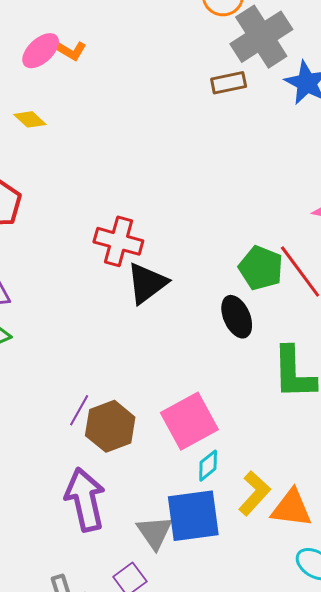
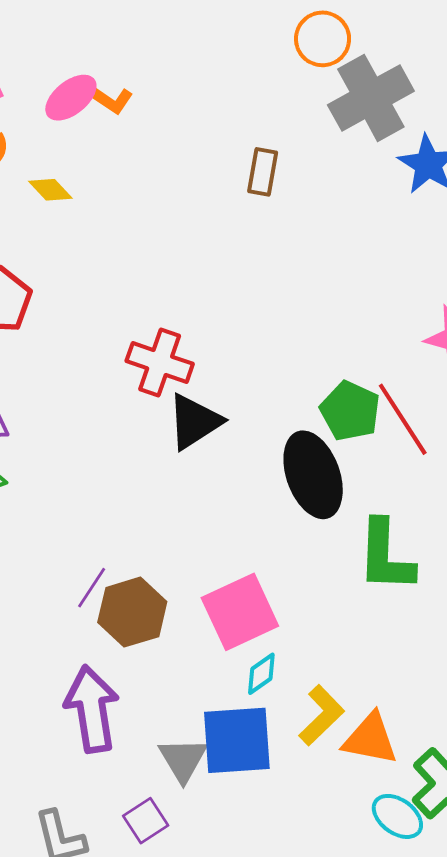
brown rectangle: (229, 83) -> (263, 172), moved, turned -72
black ellipse: (237, 317) -> (313, 475), size x1.5

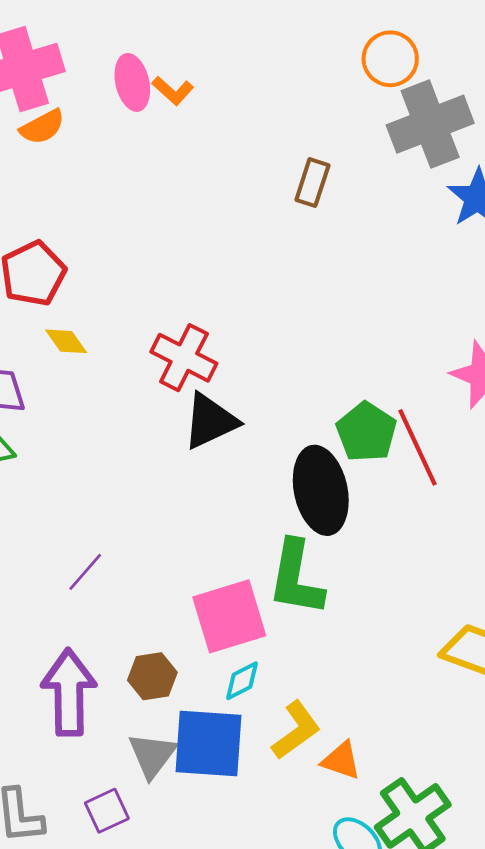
pink ellipse: (71, 98) -> (132, 82), turned -72
yellow diamond: (50, 190) -> (66, 341), moved
green L-shape: (386, 556) -> (296, 578), moved
brown hexagon: (132, 612) -> (152, 676), moved, size x0.7
orange triangle: (370, 739) -> (341, 760), size x0.7

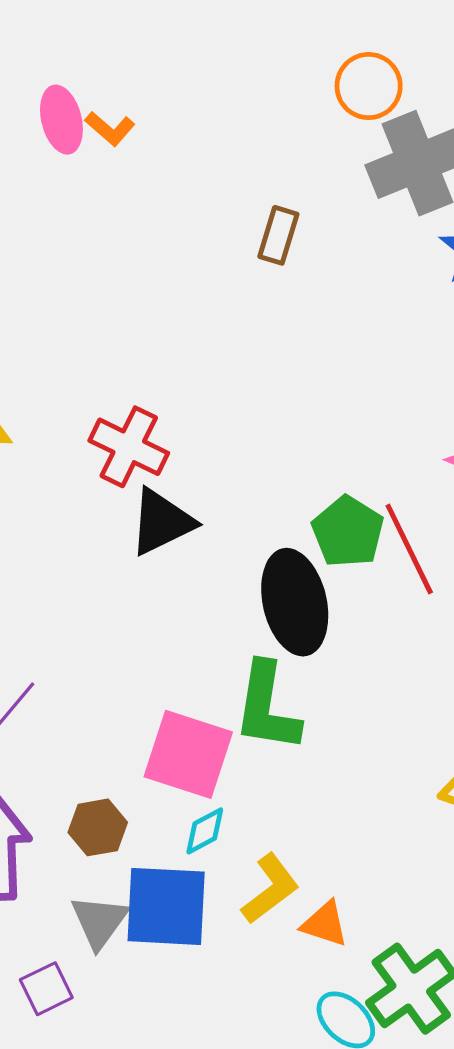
pink square: (229, 616) -> (188, 754), turned 36

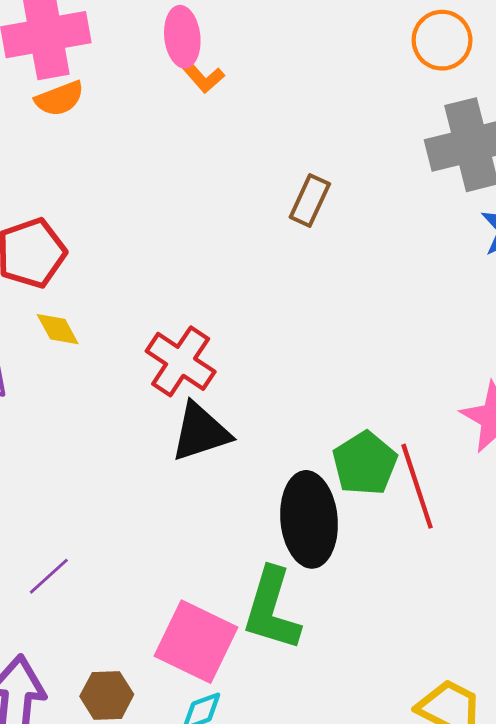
orange circle: (369, 86) -> (442, 40), moved
pink ellipse: (61, 120) -> (182, 37), moved
brown rectangle: (278, 235) -> (310, 201), moved

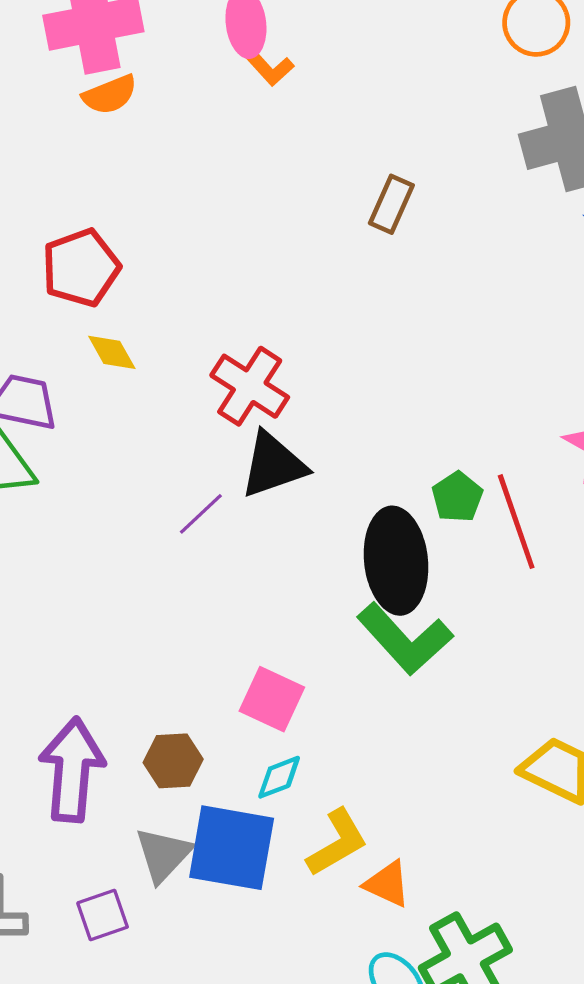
green pentagon: (365, 463) -> (457, 497), size x0.7
purple line: (49, 576) -> (201, 514), moved
green L-shape: (272, 609) -> (405, 639), moved, turned -58
pink square: (196, 642) -> (272, 699), size x0.7

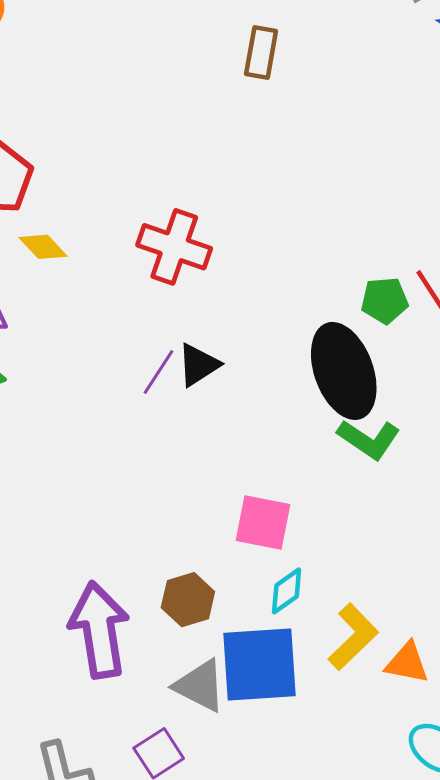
black triangle: (273, 465) -> (198, 365), moved, size x0.7
green pentagon: (457, 497) -> (385, 300), turned -30
green L-shape: (405, 639) -> (369, 439), size x0.7
gray triangle: (163, 855) -> (200, 686), turned -32

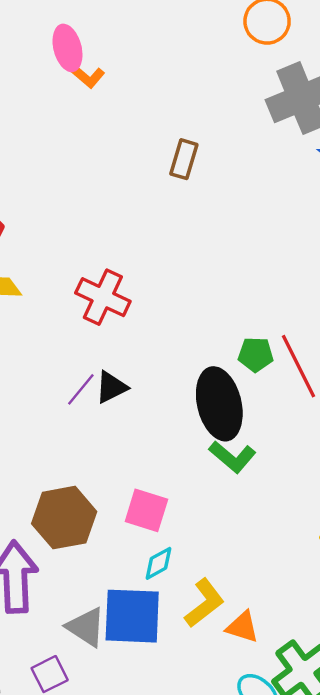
brown hexagon: (188, 600) -> (64, 518), moved, size x1.6

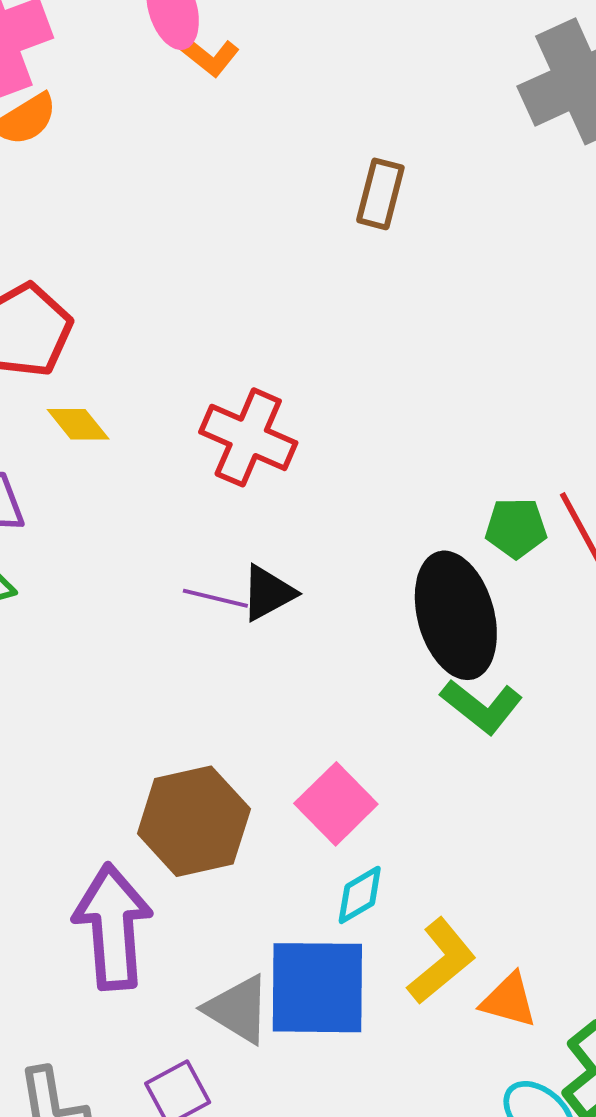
purple line: (81, 389) -> (215, 598), turned 66
pink square: (146, 510) -> (336, 804), turned 30

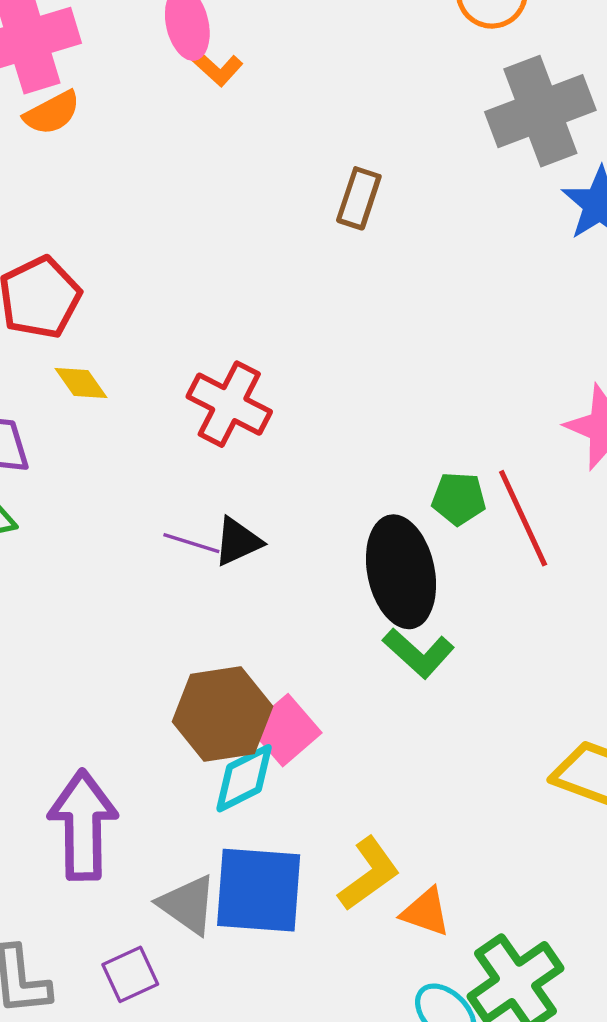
brown hexagon: (194, 821) -> (222, 714), moved
cyan diamond: (360, 895) -> (244, 778), moved, size x1.4

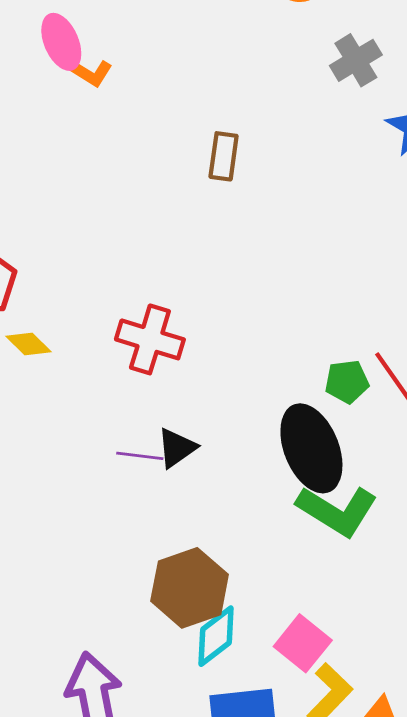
gray cross: (540, 111) -> (356, 60), size x0.6
green L-shape: (418, 653) -> (337, 511), size x1.4
pink square: (285, 730) -> (303, 643), moved

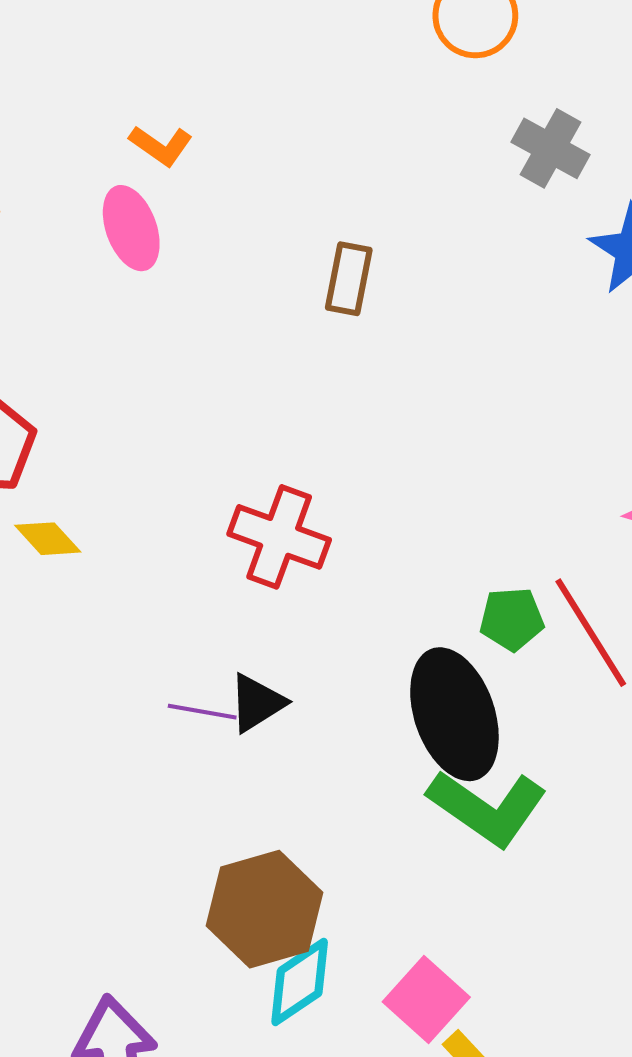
pink ellipse: (61, 42) -> (131, 228), moved
gray cross: (356, 60) -> (550, 148), turned -33
red cross: (150, 339) -> (279, 537), moved

